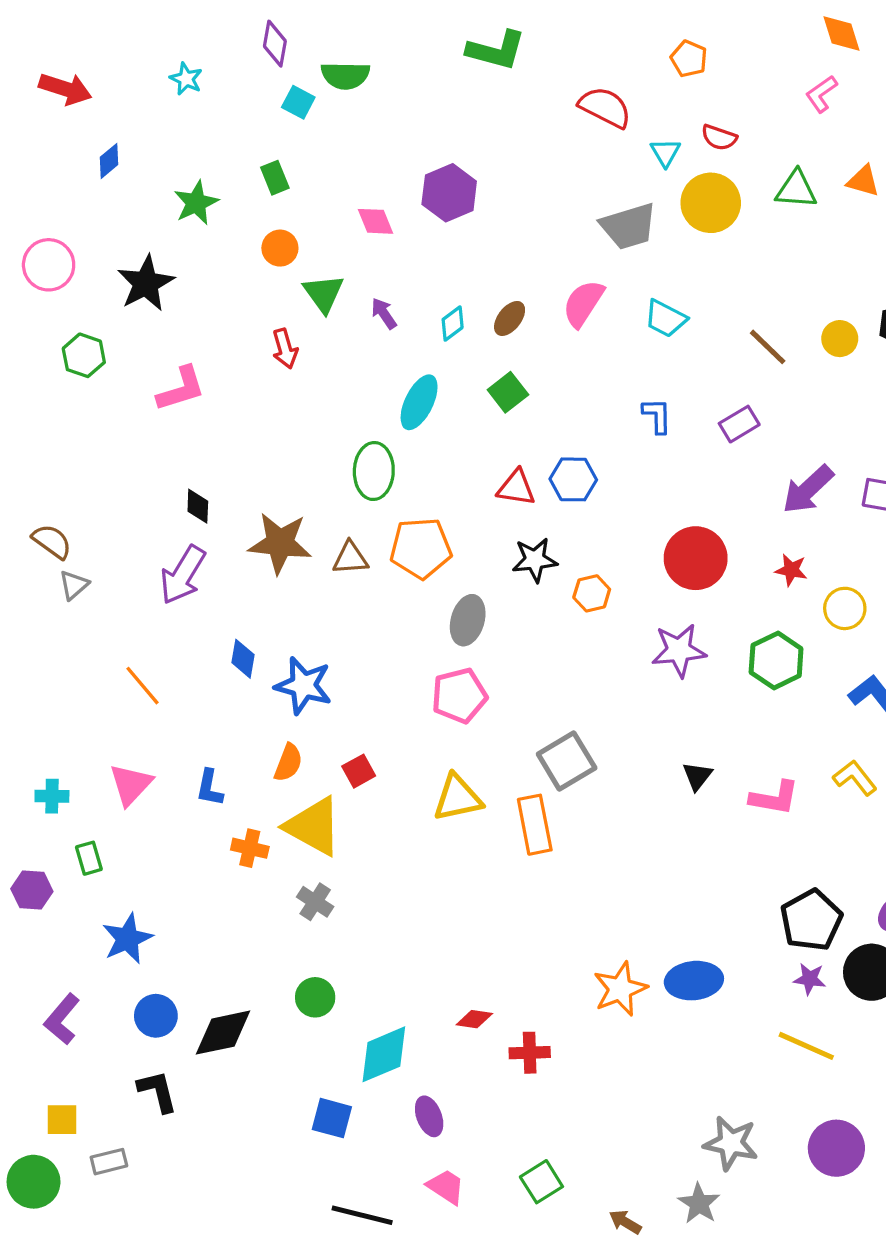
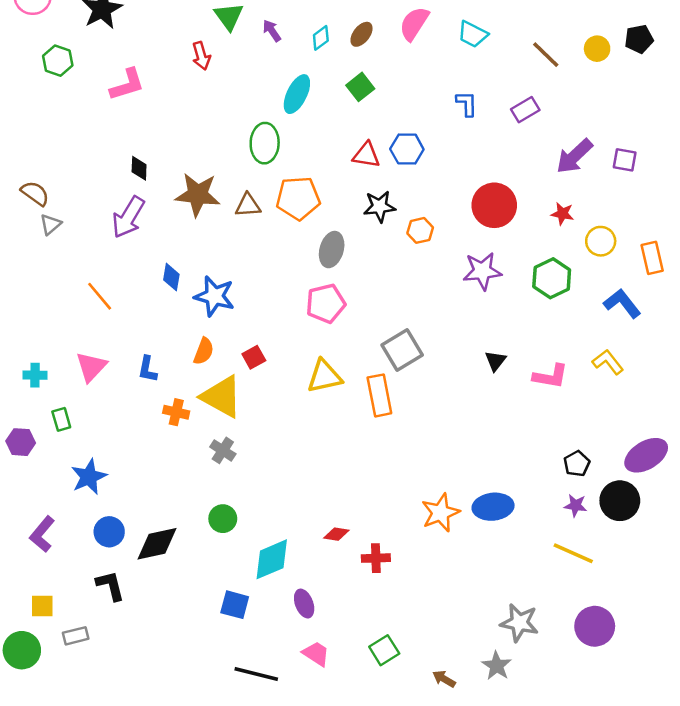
black pentagon: (811, 920) -> (577, 464), size x0.6

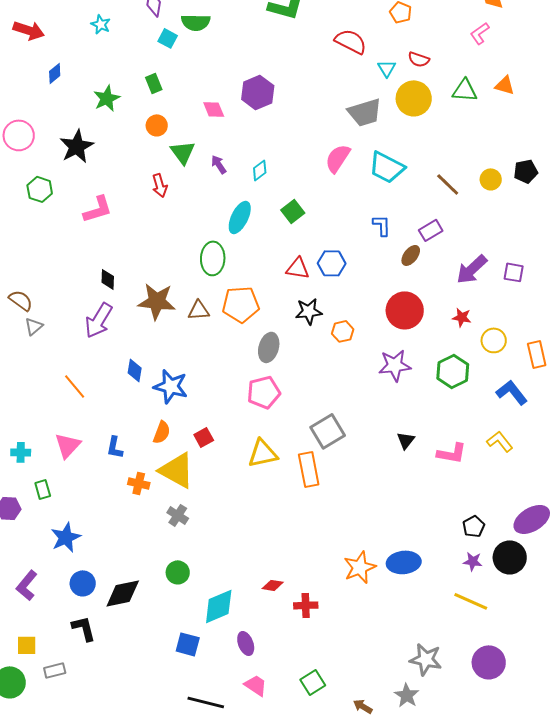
brown ellipse: (362, 34) -> (411, 255), moved
cyan trapezoid: (473, 34) -> (387, 167), size x1.4

